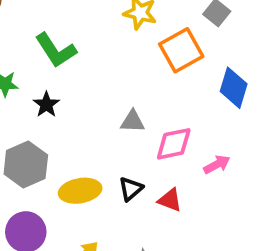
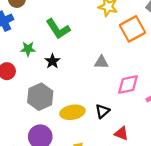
gray triangle: (133, 121) -> (101, 62), moved
red triangle: (170, 200) -> (121, 133), moved

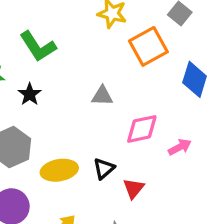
red triangle: (121, 133) -> (134, 188), moved, turned 48

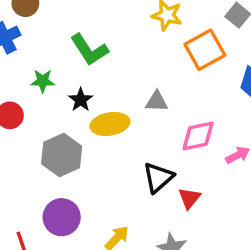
black triangle: (104, 169) -> (158, 177), size x1.4
yellow ellipse: (59, 170) -> (110, 124), moved

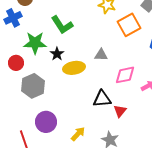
green star: (43, 81) -> (35, 43), size x1.6
gray hexagon: (62, 155) -> (33, 86), moved
black triangle: (158, 177) -> (102, 99), turned 36

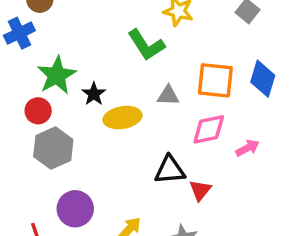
green L-shape: (62, 25) -> (146, 45), moved
orange square: (129, 25) -> (215, 80), moved, turned 35
green star: (35, 43) -> (57, 75), turned -30
red circle: (16, 63) -> (38, 111), moved

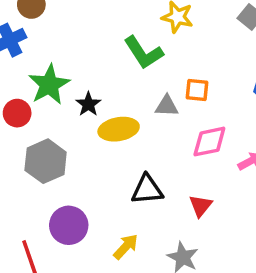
orange square: (215, 80) -> (197, 90), moved, size x0.6
red circle: (38, 111) -> (17, 113), moved
black triangle: (170, 170) -> (147, 190), moved

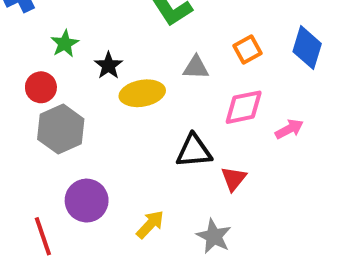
green star: (49, 85) -> (65, 44), size x0.6
orange square: (197, 90) -> (248, 50), moved, turned -35
red circle: (17, 113) -> (41, 87), moved
black triangle: (147, 190) -> (194, 151), moved

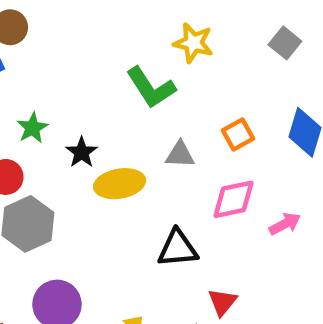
red triangle: (234, 179) -> (222, 302), moved

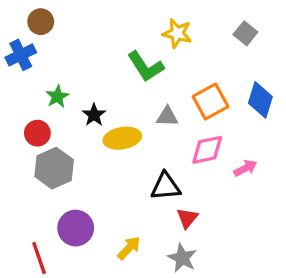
orange square: (238, 134) -> (210, 102), size x1.5
red triangle: (222, 302) -> (187, 218), moved

